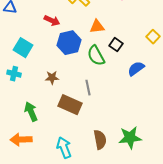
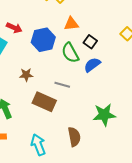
red arrow: (52, 21) -> (14, 28), moved
blue semicircle: (136, 69) -> (92, 65), moved
gray line: (88, 88) -> (62, 85), turned -63
green star: (130, 138) -> (104, 115), moved

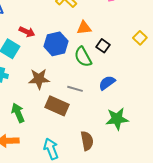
blue semicircle: (92, 65) -> (107, 83), moved
brown star: (26, 75) -> (39, 79), size x1.5

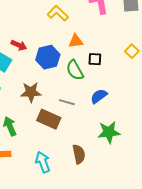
black square: (103, 46) -> (95, 59), turned -32

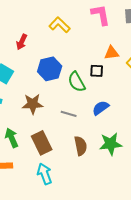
orange triangle: (76, 41) -> (112, 53), moved
red arrow: (19, 45) -> (22, 42), moved, turned 91
brown rectangle: (49, 119) -> (42, 143), moved, turned 40
brown semicircle: (79, 154) -> (81, 146), moved

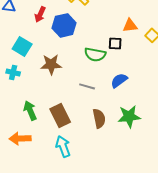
blue hexagon: (50, 69) -> (64, 25), moved
green semicircle: (77, 82) -> (95, 54), turned -50
brown star: (33, 104) -> (51, 64), moved

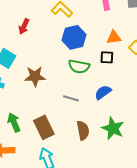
blue hexagon: (64, 25) -> (74, 37), moved
black square: (115, 43) -> (107, 57), moved
green star: (129, 116) -> (113, 128), turned 30

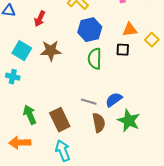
green semicircle: (79, 66) -> (95, 59), turned 80
brown star: (35, 76) -> (51, 51), moved
blue semicircle: (103, 92) -> (114, 100), moved
gray line: (71, 98) -> (89, 102), moved

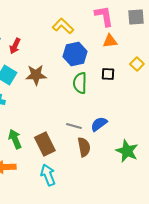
red arrow: (40, 19) -> (15, 46), moved
orange triangle: (130, 30) -> (110, 41), moved
green star: (129, 121) -> (127, 151), moved

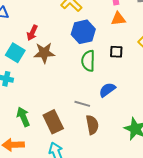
red arrow: (15, 46) -> (32, 33), moved
blue semicircle: (99, 124) -> (107, 90), moved

